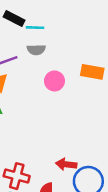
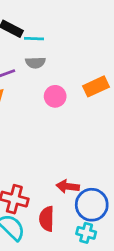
orange rectangle: (92, 72) -> (96, 86), turned -35

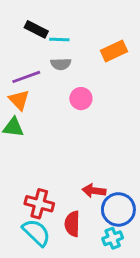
orange rectangle: (96, 86) -> (114, 51), moved
cyan cross: (86, 233) -> (113, 238), turned -36

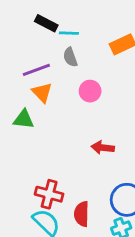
gray semicircle: (61, 64) -> (70, 57), turned 72
orange triangle: (19, 100) -> (42, 92), moved
red arrow: (94, 191) -> (103, 148), moved

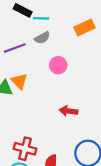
gray semicircle: (70, 57) -> (42, 38), turned -98
orange triangle: (42, 92) -> (19, 81), moved

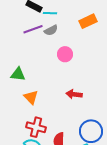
purple line: (15, 48) -> (33, 29), moved
orange triangle: (19, 81) -> (31, 97), moved

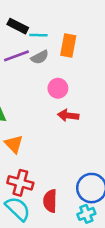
orange rectangle: (88, 21) -> (68, 46), moved, turned -54
red arrow: (74, 94) -> (68, 115), moved

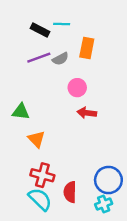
cyan line: (38, 35) -> (62, 24), moved

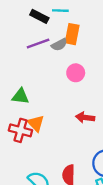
orange rectangle: (87, 48) -> (72, 34), moved
red arrow: (87, 113) -> (85, 117), moved
red cross: (42, 175) -> (20, 130), moved

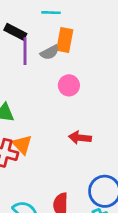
black rectangle: (39, 16) -> (15, 32), moved
purple line: (38, 43) -> (25, 51), turned -70

